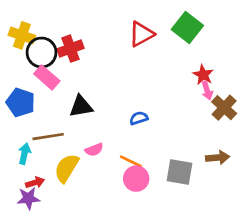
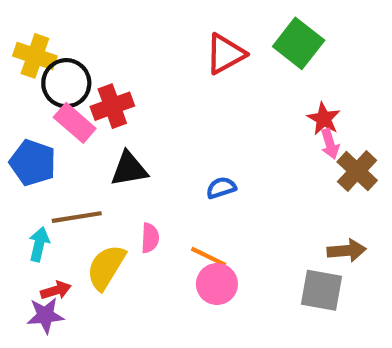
red cross: (70, 49) -> (112, 106), moved
pink semicircle: (94, 150) -> (150, 238), turned -66
gray square: (179, 172) -> (322, 290), moved

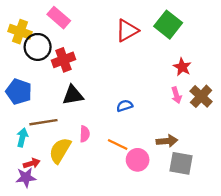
pink rectangle: (75, 123) -> (59, 18), moved
pink arrow: (330, 144) -> (176, 95), moved
brown arrow: (347, 251) -> (167, 141), moved
pink circle: (217, 284) -> (138, 160), moved

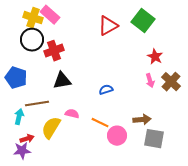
yellow cross: (20, 32) -> (33, 18), moved
pink semicircle: (85, 134) -> (72, 114), turned -80

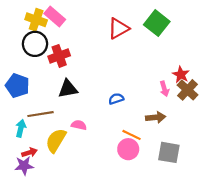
red star: (155, 57) -> (181, 75), moved
brown arrow: (142, 120) -> (156, 117), moved
orange line: (100, 123) -> (132, 135), moved

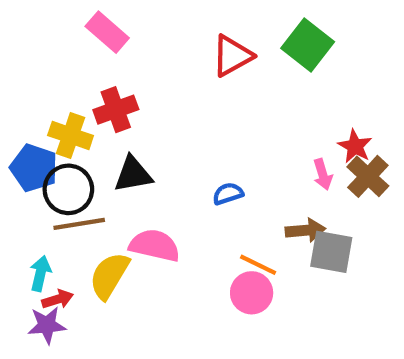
yellow cross: (36, 20) -> (71, 135), moved
black circle: (35, 44) -> (68, 189), moved
pink semicircle: (79, 125) -> (155, 245), size x1.6
cyan arrow: (21, 128) -> (40, 273), moved
gray square: (169, 152) -> (331, 252), moved

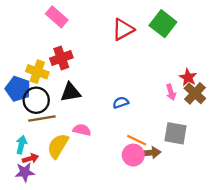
brown arrow: (305, 230) -> (150, 153), moved
pink semicircle: (155, 245) -> (82, 130), size x0.7

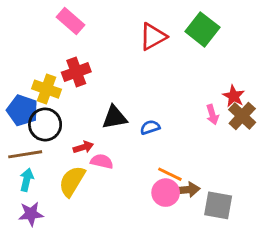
black triangle: (70, 92) -> (115, 117), moved
brown line: (42, 118) -> (25, 154), moved
gray square: (176, 133) -> (218, 205), moved
red arrow: (30, 158) -> (83, 147), moved

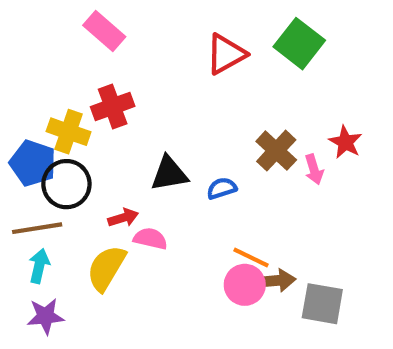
brown cross: (242, 116) -> (276, 151), moved

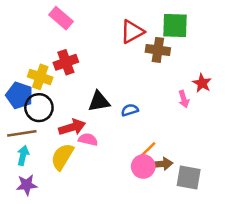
green square: (299, 44) -> (175, 25), turned -36
brown cross: (276, 151) -> (158, 50), moved, turned -35
red arrow: (123, 218) -> (72, 127), size x1.5
orange line: (251, 258) -> (147, 151), turned -70

